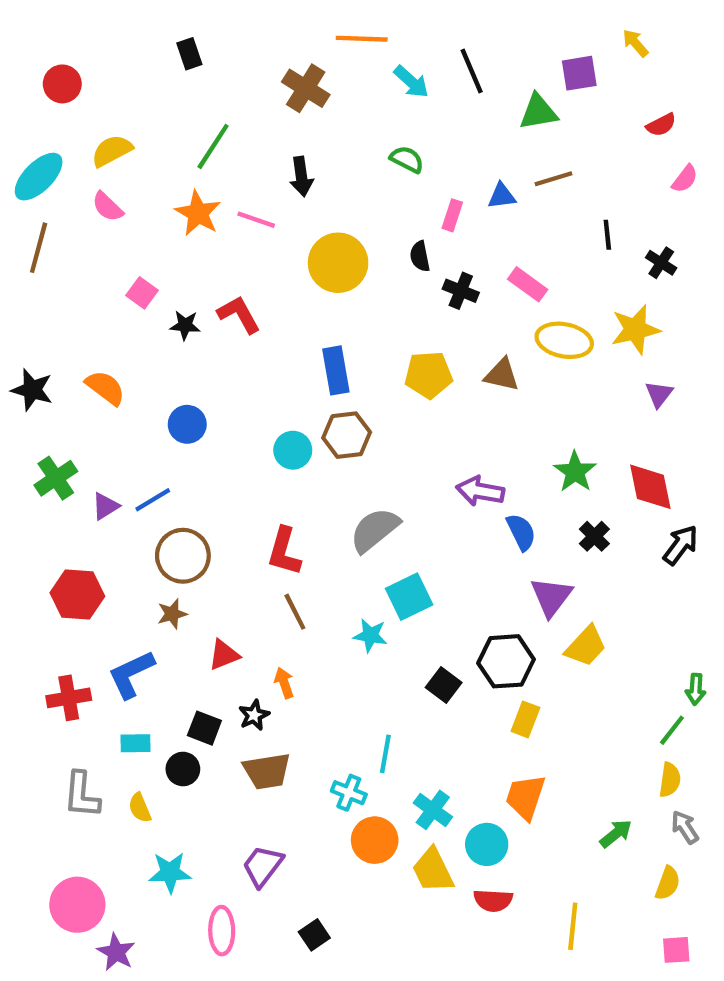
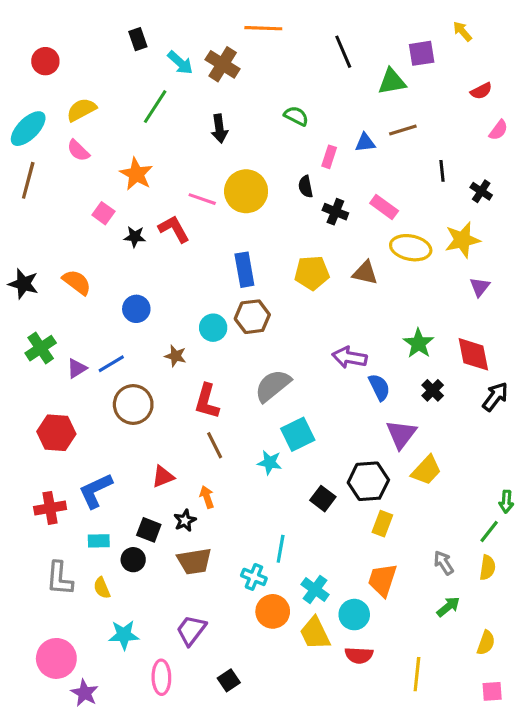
cyan arrow: (411, 82) -> (180, 63), moved
orange star: (198, 213) -> (136, 174), moved
pink line: (256, 220) -> (202, 199), moved
brown star: (172, 614) -> (176, 356), moved, turned 30
gray arrow: (685, 827) -> (444, 563), moved

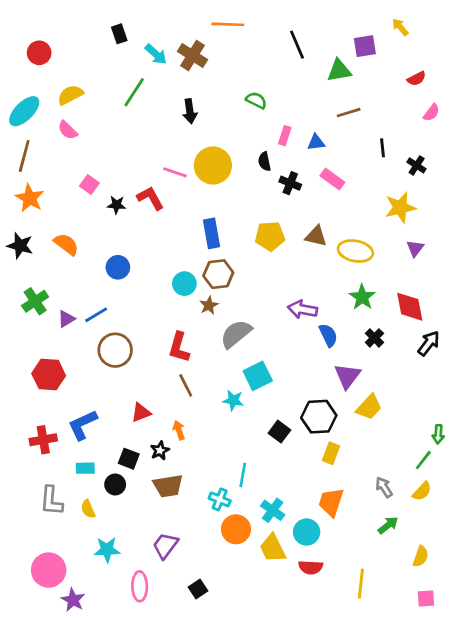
blue triangle: (365, 143) -> (316, 142), moved
orange star: (136, 174) -> (30, 198), moved
yellow ellipse: (411, 248) -> (355, 251), moved
brown star: (176, 356) -> (209, 305), moved, turned 30
yellow semicircle: (487, 568) -> (422, 491), turned 35

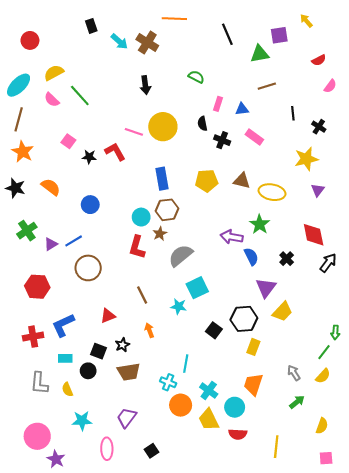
green line: (134, 92) -> (80, 96), moved, turned -75
green star: (362, 297) -> (260, 224), moved
red L-shape: (179, 347) -> (137, 247), moved
orange arrow: (179, 430) -> (149, 330), moved

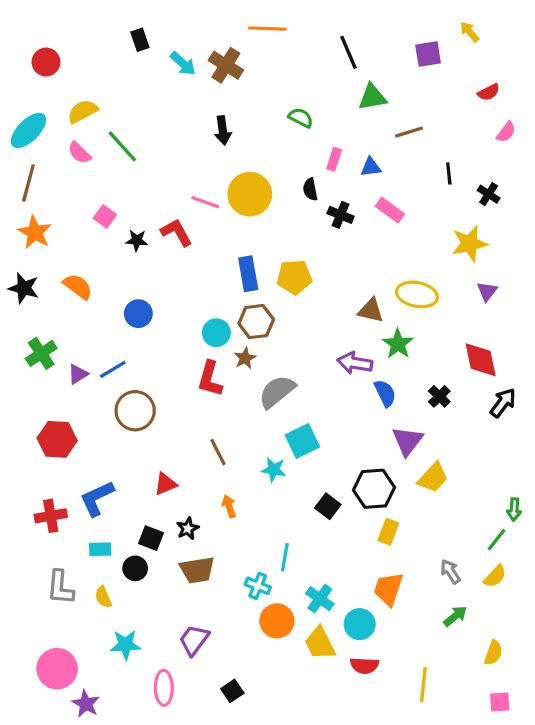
green triangle: (260, 54) -> (372, 97), moved
yellow pentagon: (207, 181) -> (294, 277), moved
brown triangle: (242, 181) -> (371, 310), moved

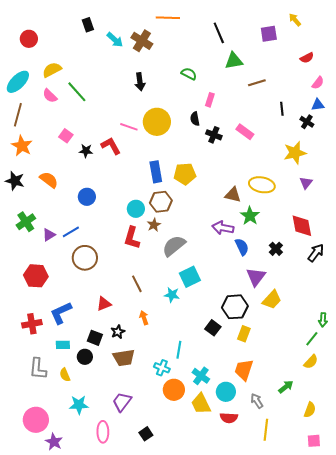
blue triangle: (371, 167) -> (318, 105), moved
black square: (328, 506) -> (213, 328), moved
gray arrow: (450, 572) -> (257, 401), moved

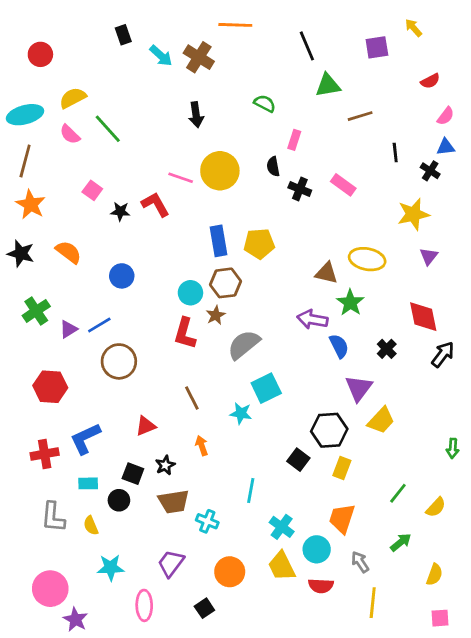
cyan ellipse: (18, 82) -> (25, 115), turned 30
green line: (312, 339) -> (398, 493), moved
cyan cross: (162, 368) -> (207, 521), moved
orange circle: (174, 390) -> (230, 572), moved

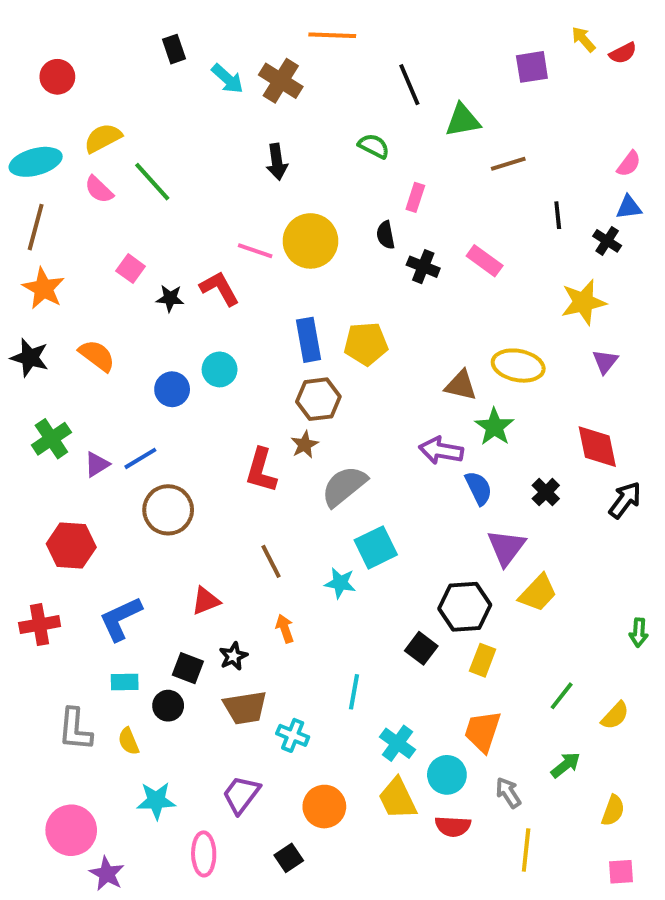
black line: (307, 46) -> (409, 85), moved
red semicircle: (430, 81) -> (623, 53), moved
cyan circle: (190, 293) -> (220, 369), moved
red cross: (45, 454) -> (40, 625), moved

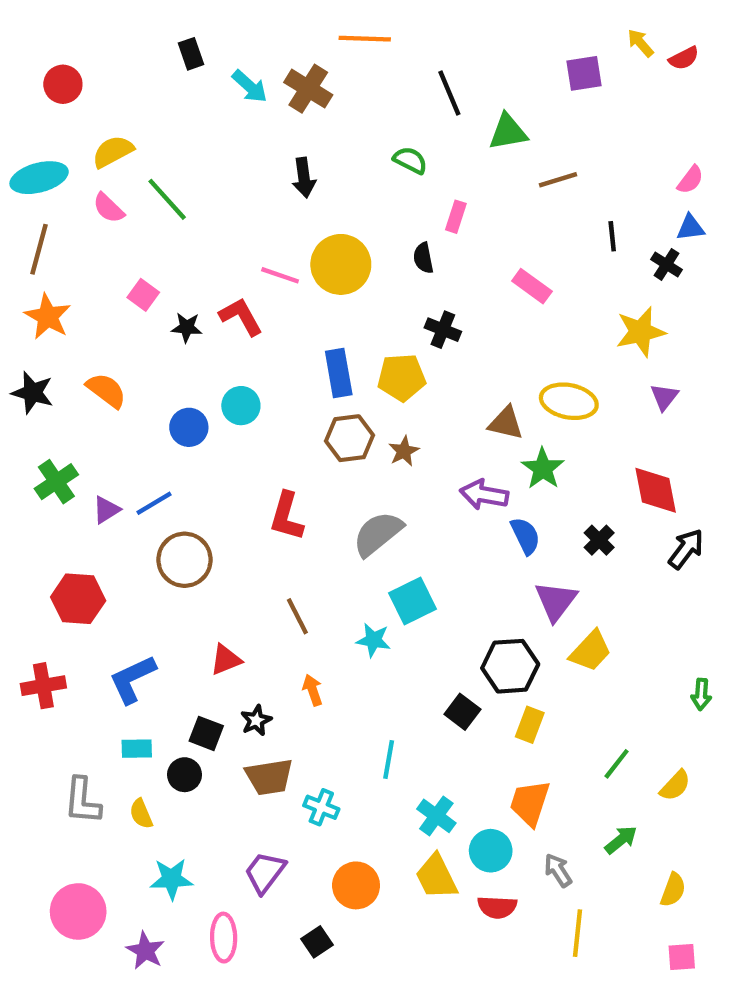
black cross: (423, 267) -> (443, 330), moved
brown star: (305, 445) -> (404, 451), moved
purple star: (107, 874) -> (145, 951), moved

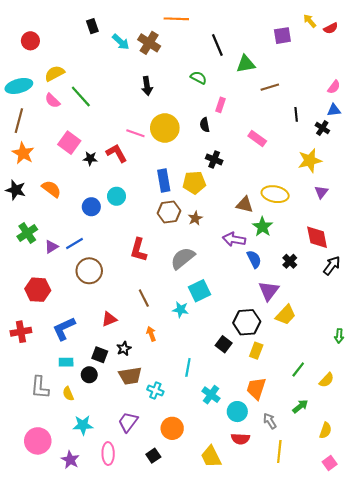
pink square: (143, 295) -> (69, 143), size x1.5
yellow trapezoid: (436, 877) -> (211, 457), moved
pink square: (682, 957) -> (330, 463), turned -32

